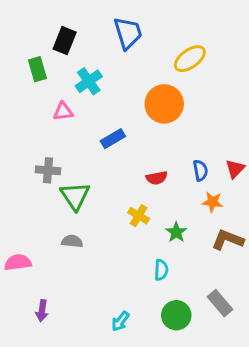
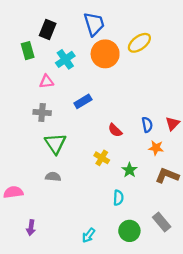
orange circle: (164, 104) -> (105, 54), moved
gray cross: (48, 170) -> (42, 113), moved
red semicircle: (157, 178) -> (115, 130), turned 56

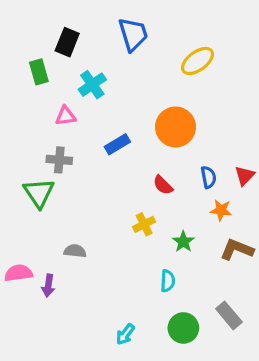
orange circle: (105, 54) -> (176, 127), moved
green triangle: (55, 143) -> (39, 193), moved
yellow cross: (102, 158) -> (144, 224), turned 32
purple arrow: (31, 228) -> (48, 286), moved

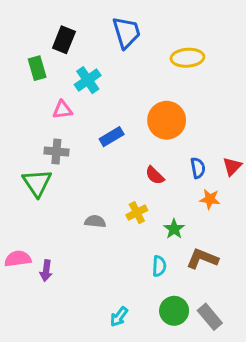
yellow ellipse: (198, 61) -> (187, 58), turned 32
brown L-shape: (237, 249) -> (202, 259), moved
gray semicircle: (75, 251) -> (95, 221), moved
gray rectangle: (229, 315) -> (210, 317), moved

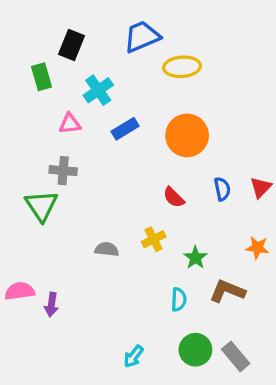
blue trapezoid: (126, 32) -> (142, 37), turned -96
yellow ellipse: (187, 58) -> (182, 67), moved
blue rectangle: (112, 137) -> (125, 129), moved
orange star: (210, 199) -> (257, 248), moved

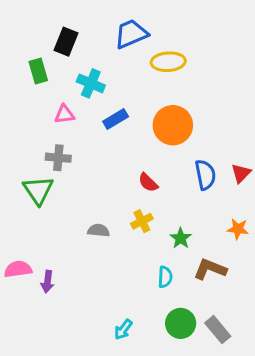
cyan cross: (98, 90) -> (91, 83), turned -32
blue semicircle: (222, 189) -> (205, 175), size x1.4
red semicircle: (174, 197) -> (148, 182), moved

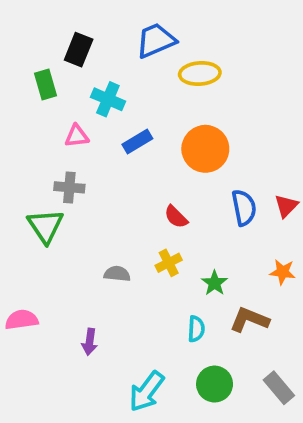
purple arrow: (47, 282) -> (90, 342), moved
cyan arrow: (123, 330) -> (147, 391), size x1.6
gray rectangle: (218, 330) -> (279, 388), moved

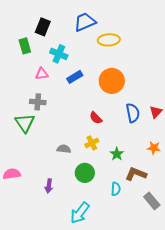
cyan semicircle: (196, 329) -> (116, 189), moved
green circle: (215, 384) -> (85, 173), moved
gray rectangle: (279, 388) -> (152, 201), moved

